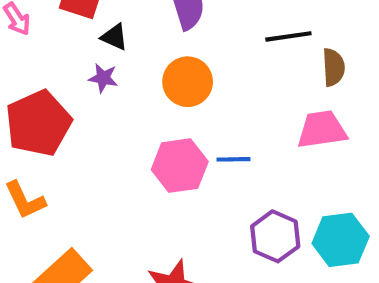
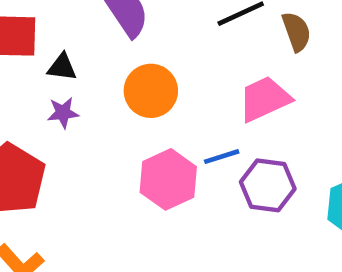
pink trapezoid: (322, 130) -> (264, 99), moved
purple hexagon: (275, 236) -> (268, 185), moved

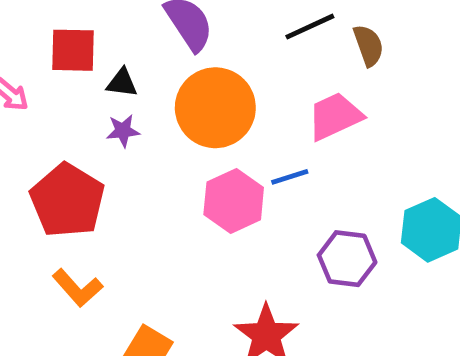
orange circle: (151, 91) -> (215, 108), size x1.4
purple hexagon: (268, 185) -> (347, 259), moved

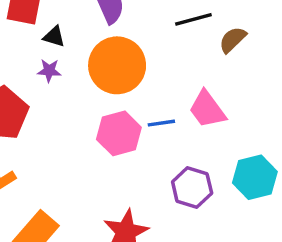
brown semicircle: (368, 45) -> (233, 40), turned -124
pink trapezoid: (335, 116) -> (207, 109), moved, turned -111

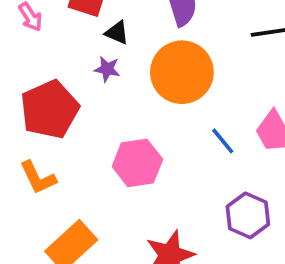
blue line: (161, 123) -> (223, 141), turned 52
pink hexagon: (119, 133) -> (137, 163), moved

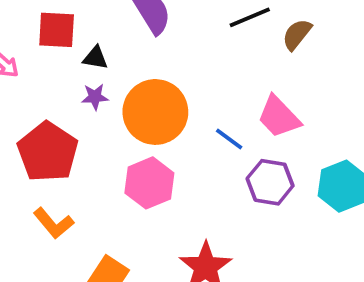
orange circle: (182, 72) -> (155, 112), moved
purple hexagon: (248, 215) -> (270, 182), moved

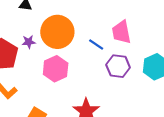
purple star: (95, 97) -> (29, 42), moved
pink trapezoid: (279, 117) -> (121, 32), turned 35

